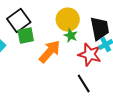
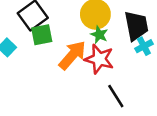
red star: (90, 55) -> (99, 59), moved

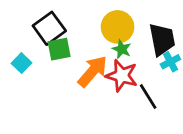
black line: (116, 96) -> (148, 96), moved

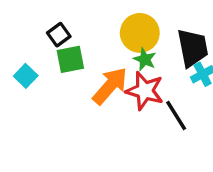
black square: (49, 28) -> (59, 35), size x0.6

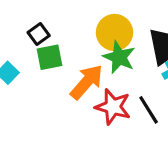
green star: (145, 59) -> (119, 57), size x1.5
red star: (145, 91) -> (113, 107), moved

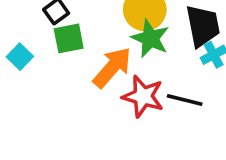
black line: (149, 110) -> (185, 100), turned -44

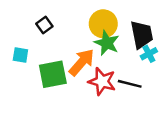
green square: (69, 38) -> (53, 74), moved, size x1.4
cyan square: (20, 57) -> (20, 55), turned -35

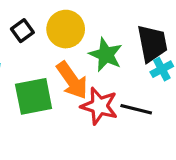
yellow circle: (103, 24) -> (66, 29), moved
orange arrow: (82, 62) -> (72, 80), turned 104

